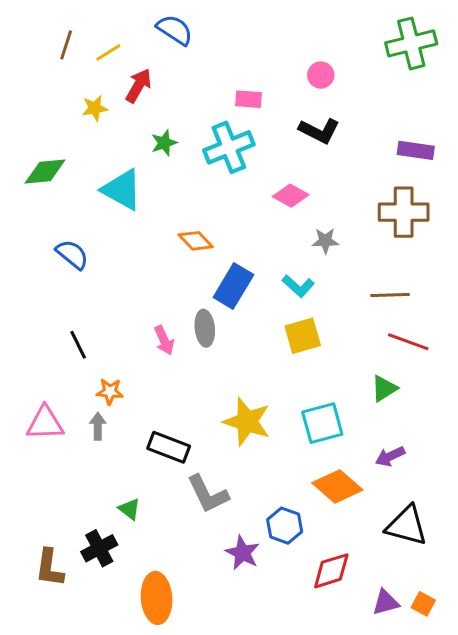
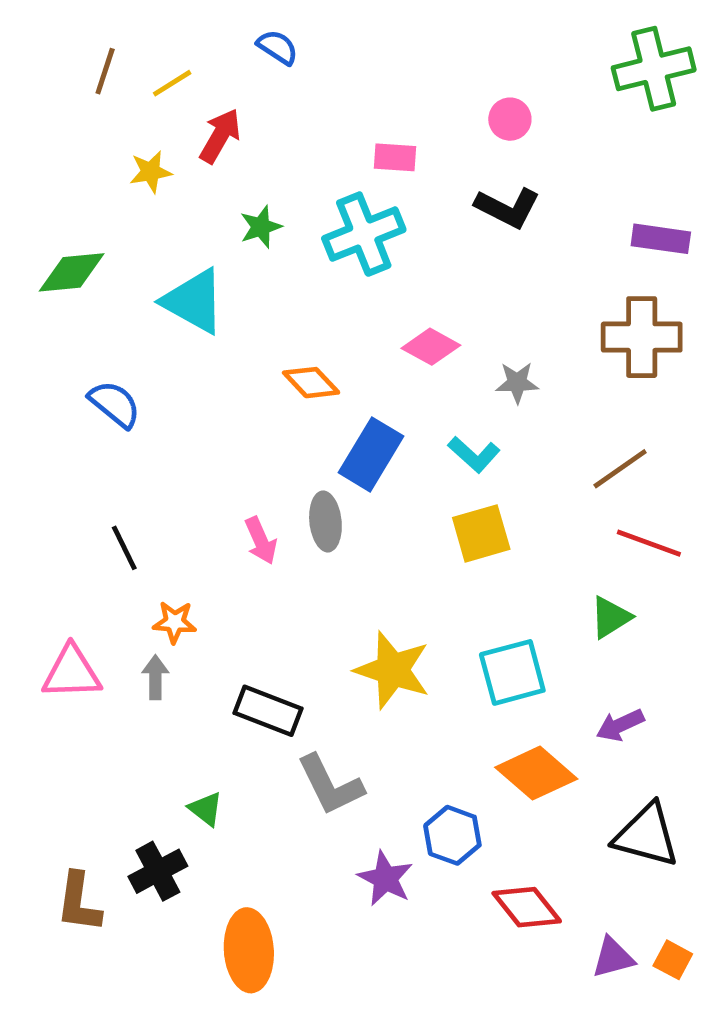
blue semicircle: (175, 30) -> (278, 47), size x0.7
pink diamond: (291, 196) -> (431, 347), moved
brown line: (390, 295) -> (620, 469), turned -33
red diamond: (331, 571) -> (527, 907), turned 69

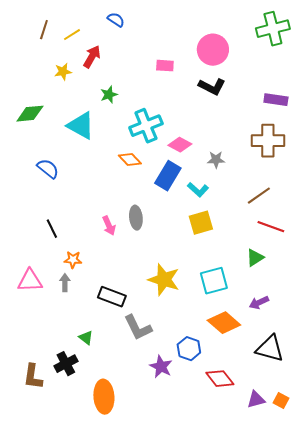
pink circle: (510, 119) -> (213, 50), size x1.8
cyan cross: (364, 234) -> (146, 126), moved
blue rectangle: (371, 454) -> (168, 176), moved

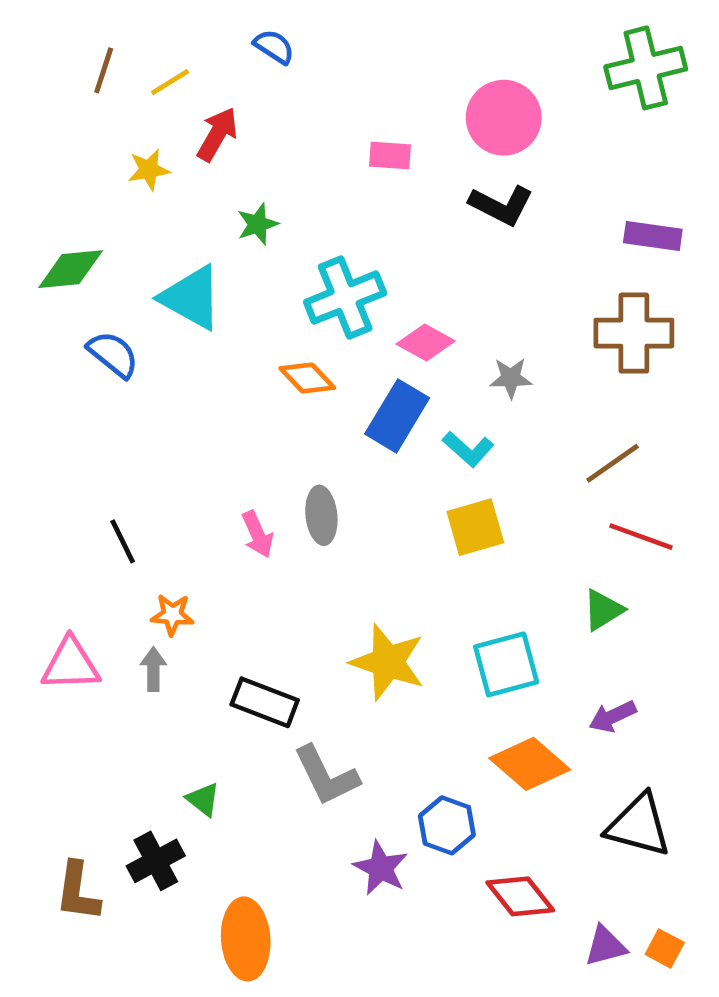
blue semicircle: (48, 169) -> (113, 354), moved

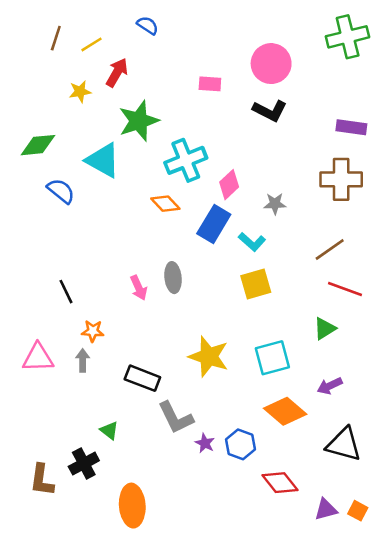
green star: (258, 224) -> (139, 121), size x1.8
pink diamond: (426, 343) -> (229, 185), turned -72
purple star: (381, 868) -> (205, 443), moved, size x0.7

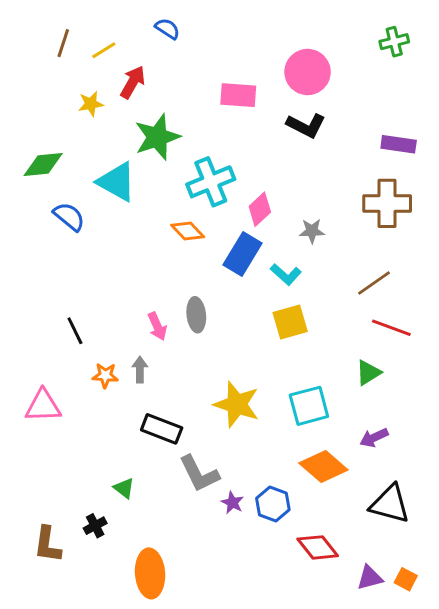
green cross: (348, 37) -> (394, 42), size x0.6
pink rectangle: (210, 84) -> (238, 95), size x1.4
gray arrow: (83, 360) -> (140, 370), moved
black cross: (84, 464) -> (95, 526), size x0.7

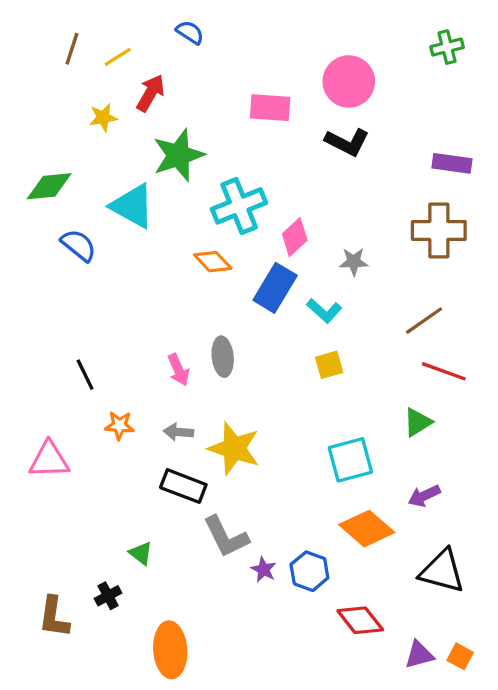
yellow square: (290, 322) -> (329, 365), size x0.7
gray arrow: (140, 370) -> (178, 432), moved, turned -85
yellow star: (237, 404) -> (234, 448), moved

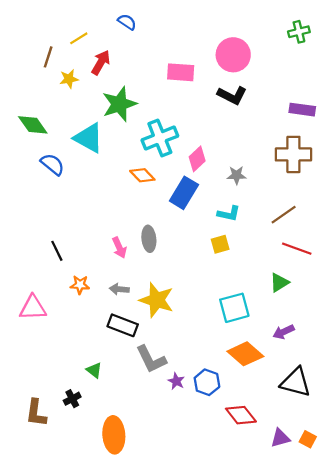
brown line: (72, 49) -> (48, 57), moved
green diamond: (49, 186) -> (33, 125), turned 60
cyan L-shape: (324, 311) -> (229, 214), moved, turned -30

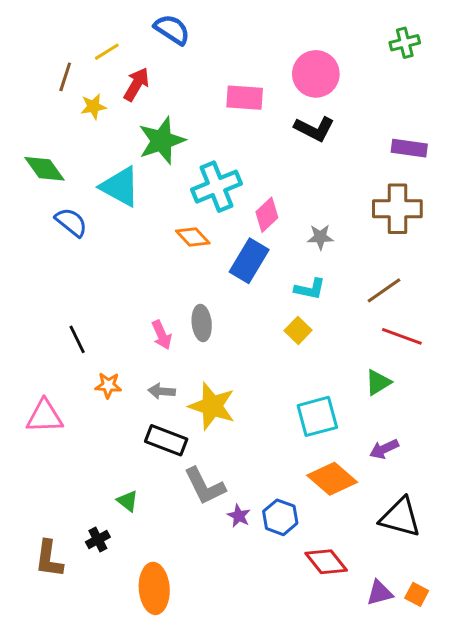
blue semicircle: (127, 22) -> (172, 29), size x1.4
yellow square: (220, 244) -> (298, 330), turned -30

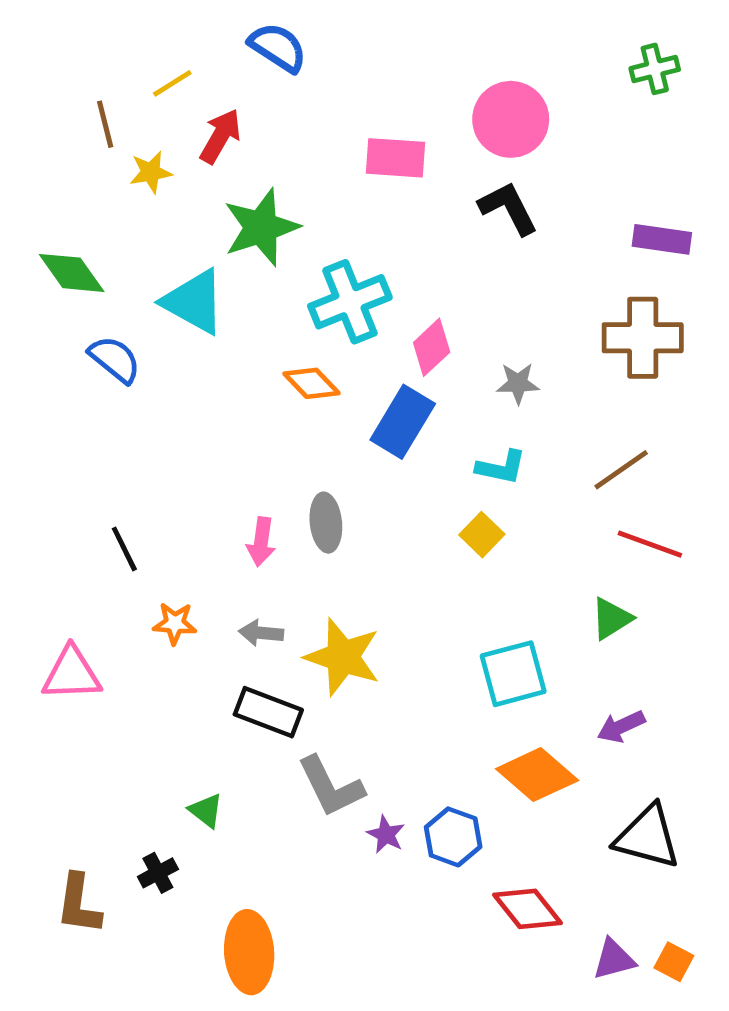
brown line: (65, 77) -> (105, 124), turned -32
black L-shape: (314, 129) -> (508, 208), turned -144
pink arrow: (162, 335) -> (261, 542), turned 32

